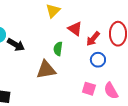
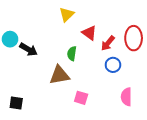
pink square: (89, 89) -> (81, 98), moved
pink semicircle: (111, 91) -> (126, 97), turned 30

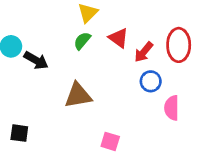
green semicircle: (72, 54) -> (82, 41), moved, turned 32
pink semicircle: (126, 97) -> (172, 108), moved
pink square: (81, 98) -> (110, 141), moved

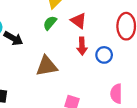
red arrow: (144, 52) -> (82, 46), moved, turned -42
pink semicircle: (172, 108) -> (116, 94), moved

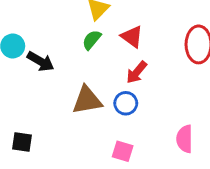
red arrow: (82, 46) -> (137, 72), turned 42
blue circle: (104, 55) -> (126, 103), moved

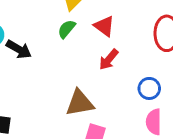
brown triangle: (87, 100) -> (80, 103), moved
blue circle: (126, 103) -> (149, 88), moved

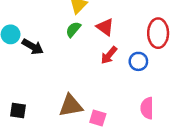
blue circle: (149, 88) -> (138, 61), moved
brown triangle: (80, 103) -> (71, 106), moved

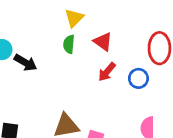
green semicircle: (73, 29) -> (69, 44), turned -35

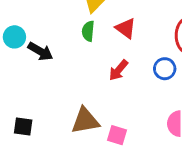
red arrow: (107, 72) -> (118, 70), moved

